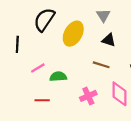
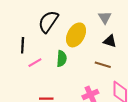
pink line: (38, 68) -> (35, 63), moved
green semicircle: (58, 77) -> (62, 59), moved, turned 98

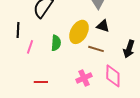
yellow ellipse: (76, 35) -> (79, 32), moved
pink line: (35, 63) -> (30, 47), turned -40

